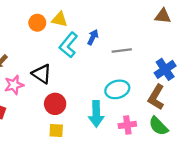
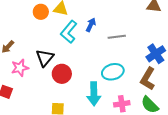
black triangle: (42, 74) -> (45, 58), turned 36
red circle: (55, 104) -> (62, 74), moved

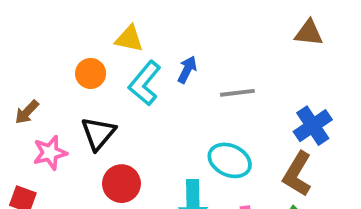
orange circle: (41, 12) -> (91, 73), moved
cyan ellipse: (113, 72) -> (230, 160), turned 40
red circle: (62, 74) -> (121, 184), moved

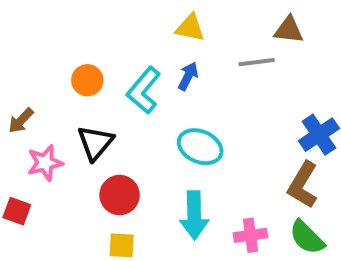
brown triangle: (309, 33) -> (289, 30), moved
yellow triangle: (129, 39) -> (190, 28), moved
gray line: (237, 93) -> (257, 62), moved
cyan ellipse: (230, 160) -> (200, 147), moved

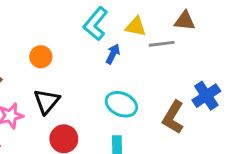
yellow triangle: (190, 28) -> (136, 27), moved
cyan L-shape: (144, 90) -> (96, 24), moved
brown L-shape: (303, 185) -> (173, 117), moved

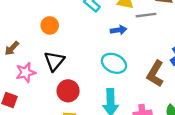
blue arrow: (113, 54) -> (119, 30), moved, turned 56

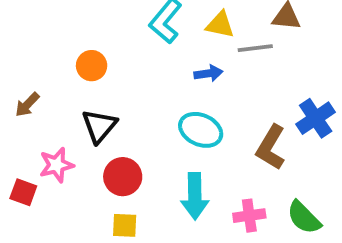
pink star: (26, 72) -> (56, 165), moved

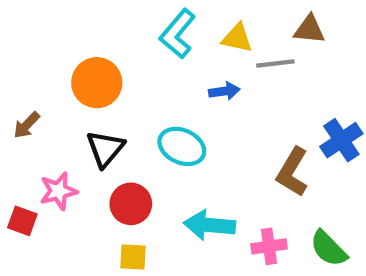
orange circle: (92, 66) -> (97, 83), size x1.5
cyan ellipse: (201, 130) -> (182, 146), moved
cyan arrow: (195, 196) -> (209, 225), turned 96

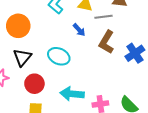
blue arrow: (224, 91) -> (79, 30), turned 56
brown L-shape: (292, 172) -> (107, 42), moved

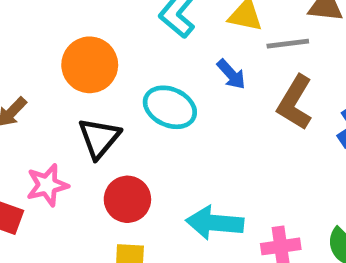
cyan ellipse: (59, 56) -> (170, 107), moved

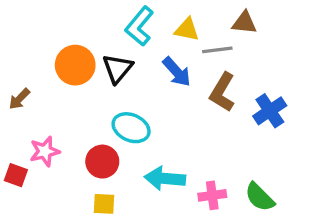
blue arrow: (231, 74) -> (177, 72), size x1.4
cyan ellipse: (170, 107) -> (131, 128), moved
black triangle: (99, 138) -> (117, 68), moved

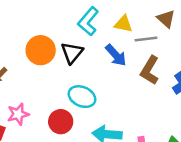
brown triangle: (244, 23) -> (166, 19), turned 36

